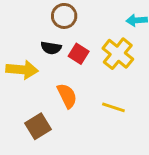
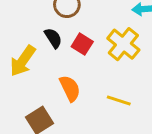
black semicircle: (51, 48) -> (53, 38), turned -132
yellow arrow: (22, 70) -> (23, 61), turned 120

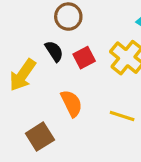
red square: (82, 44) -> (84, 58), turned 30

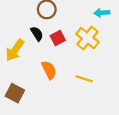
brown square: (40, 137) -> (15, 93), moved, turned -30

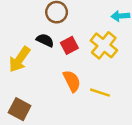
black semicircle: (37, 34) -> (45, 40), turned -32
orange semicircle: (49, 70) -> (72, 81), moved

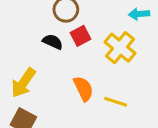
red square: (69, 45) -> (80, 36), moved
yellow arrow: (20, 59) -> (23, 83), moved

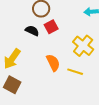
yellow cross: (120, 48) -> (83, 46), moved

